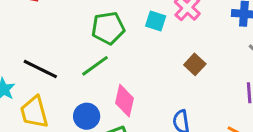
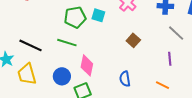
cyan square: (156, 21) -> (98, 15), moved
green line: (95, 66) -> (67, 43), turned 54

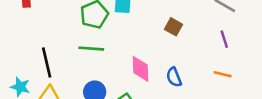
black line: (30, 45) -> (47, 63), turned 65
pink diamond: (87, 65) -> (141, 69), moved

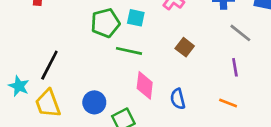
green line: (91, 49) -> (129, 51), moved
black line: (47, 63) -> (49, 65), turned 32

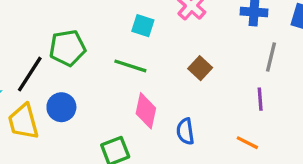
green pentagon: (105, 23) -> (67, 48), moved
gray line: (240, 33) -> (271, 57), turned 60
blue circle: (94, 102) -> (61, 107), moved

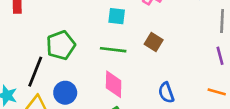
brown square: (200, 68) -> (154, 42), moved
pink diamond: (146, 111) -> (114, 84), moved

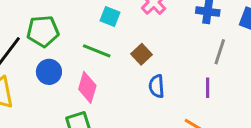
blue circle: (65, 93) -> (49, 72), moved
blue semicircle: (166, 93) -> (157, 86), moved

